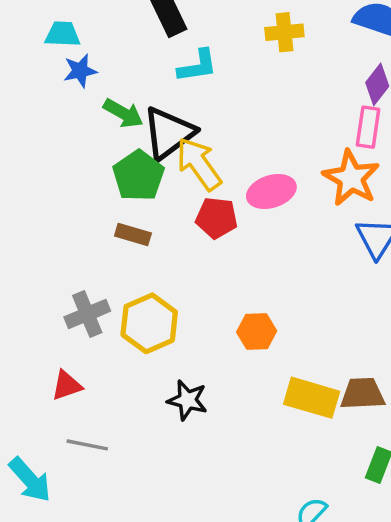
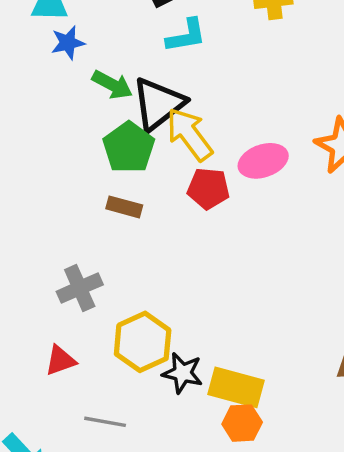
yellow hexagon: (149, 323) -> (143, 342), moved
orange hexagon: (257, 332) -> (242, 423), moved
yellow rectangle: (312, 398) -> (236, 387), moved
gray line: (87, 445) -> (105, 422), moved

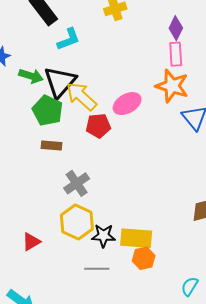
gray cross: (80, 288) -> (77, 183), moved
gray line: (105, 422) -> (97, 269), moved

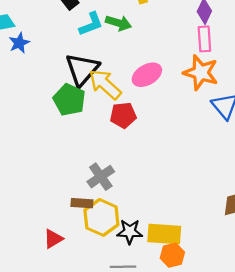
green arrow: (31, 76) -> (118, 23), moved
pink ellipse: (127, 104) -> (147, 75), moved
brown rectangle: (51, 146) -> (82, 203), moved

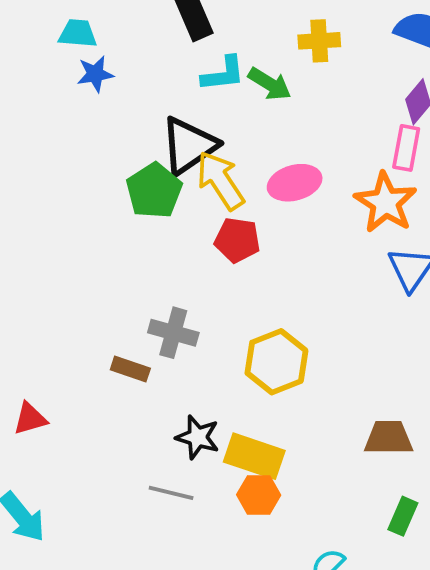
gray cross: (101, 177) -> (173, 333), turned 36
yellow hexagon: (101, 217) -> (276, 362), moved
red triangle: (53, 239) -> (30, 419), moved

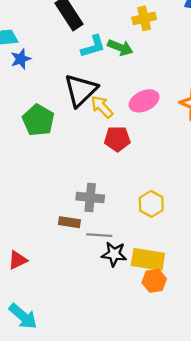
yellow arrow: (220, 180) -> (102, 107), size x0.7
green pentagon: (154, 191) -> (38, 120), moved
yellow hexagon: (276, 362) -> (151, 204), size x0.7
gray line: (171, 493) -> (99, 235), moved

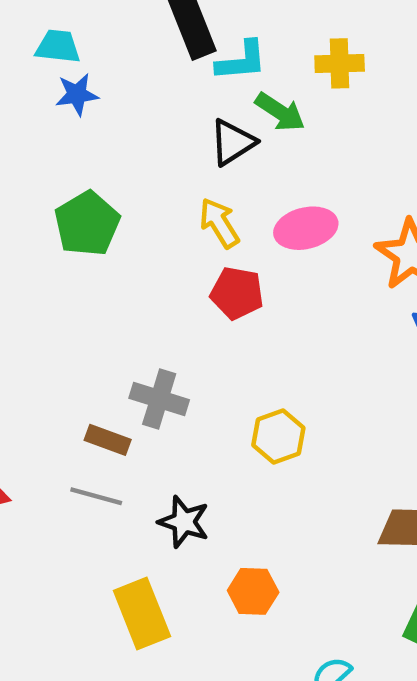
cyan L-shape: (93, 46) -> (241, 61), moved
black triangle: (81, 90) -> (233, 142), moved, size x0.7
gray line: (99, 235) -> (96, 496), moved
yellow rectangle: (148, 259) -> (142, 613), moved, turned 48

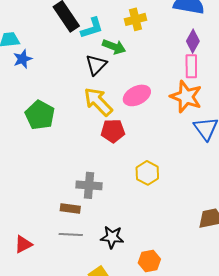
yellow arrow: (219, 223) -> (98, 102), size x1.4
yellow hexagon: (278, 436) -> (147, 173), moved

